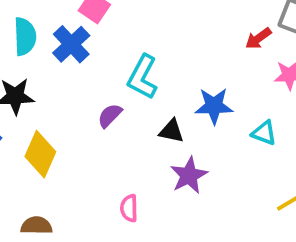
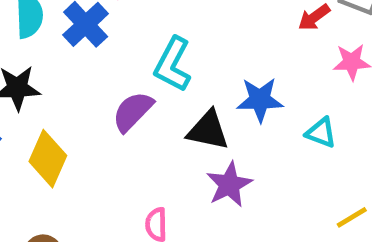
purple semicircle: (110, 116) -> (133, 111), size x1.4
black triangle: (171, 131) -> (208, 130), size x1.4

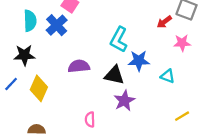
cyan L-shape: (173, 64) -> (119, 40), moved
purple semicircle: (133, 111) -> (79, 66), turned 40

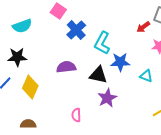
cyan semicircle: (30, 21) -> (22, 26), turned 72
blue cross: (57, 25) -> (76, 30), moved

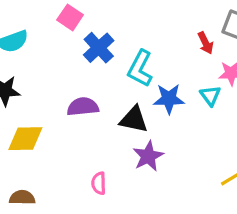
red arrow: (143, 27) -> (206, 43), turned -80
cyan triangle: (146, 76) -> (210, 96), moved, turned 32
yellow diamond: (30, 87) -> (25, 139), turned 65

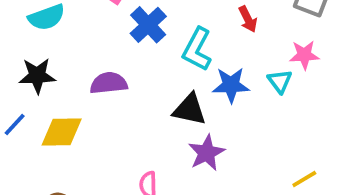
red arrow: (206, 43) -> (248, 19), moved
purple semicircle: (83, 107) -> (109, 83), moved

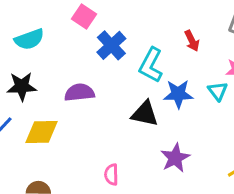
purple star: (206, 153) -> (175, 158), moved

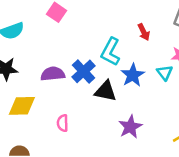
blue cross: (111, 45) -> (83, 71), moved
blue star: (178, 94) -> (133, 75), turned -30
pink semicircle: (111, 175) -> (63, 123), moved

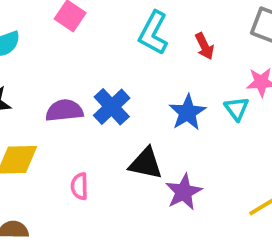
cyan L-shape: (111, 52) -> (153, 33), moved
black triangle: (106, 91) -> (146, 164), moved

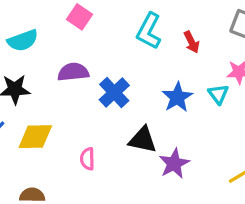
purple semicircle: (64, 111) -> (73, 72), moved

